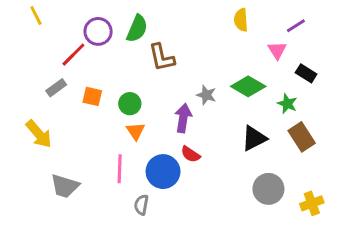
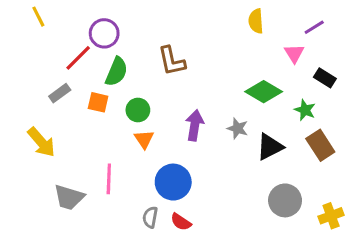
green semicircle: (137, 29) -> (116, 72), moved
gray star: (206, 95) -> (238, 128), moved
red semicircle: (190, 154) -> (181, 222), moved
pink line: (120, 169) -> (109, 179), moved

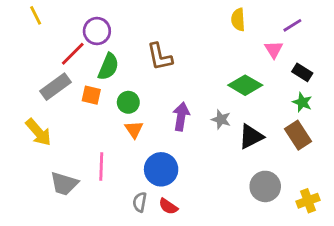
gray rectangle: (60, 93) -> (56, 87), size x1.5
green star: (305, 110) -> (302, 102), moved

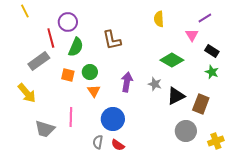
yellow semicircle: (238, 20) -> (159, 19), moved
red line: (73, 54) -> (51, 38), turned -60
orange square: (91, 95) -> (68, 75), moved
brown rectangle: (298, 135) -> (201, 104), moved, turned 54

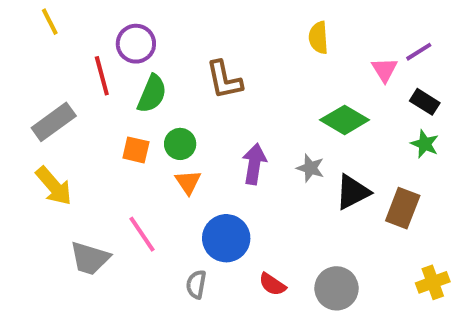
purple line: (205, 18) -> (419, 52), moved
gray rectangle: (39, 61) -> (54, 122), moved
pink line: (71, 117) -> (142, 234), turned -36
gray circle: (186, 131) -> (337, 288), moved
red semicircle: (118, 145) -> (272, 284), moved

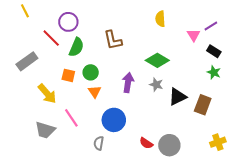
red line: (102, 76) -> (51, 38), turned -30
green diamond: (345, 120) -> (157, 60), moved
yellow arrow: (54, 186) -> (47, 94), moved
red semicircle: (272, 284) -> (146, 143), moved

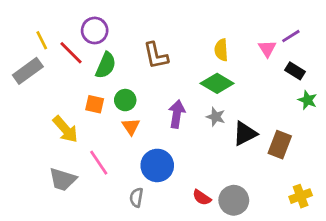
yellow line: (25, 11) -> (42, 40), moved
yellow semicircle: (160, 19) -> (221, 50), moved
gray rectangle: (27, 61) -> (28, 71), moved
green star: (214, 72) -> (308, 100), moved

